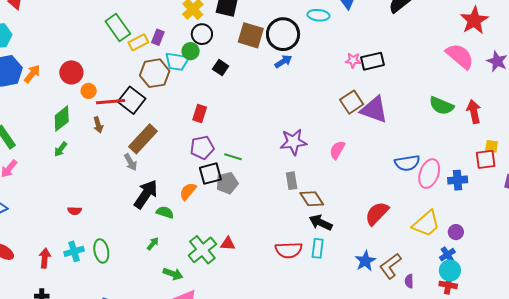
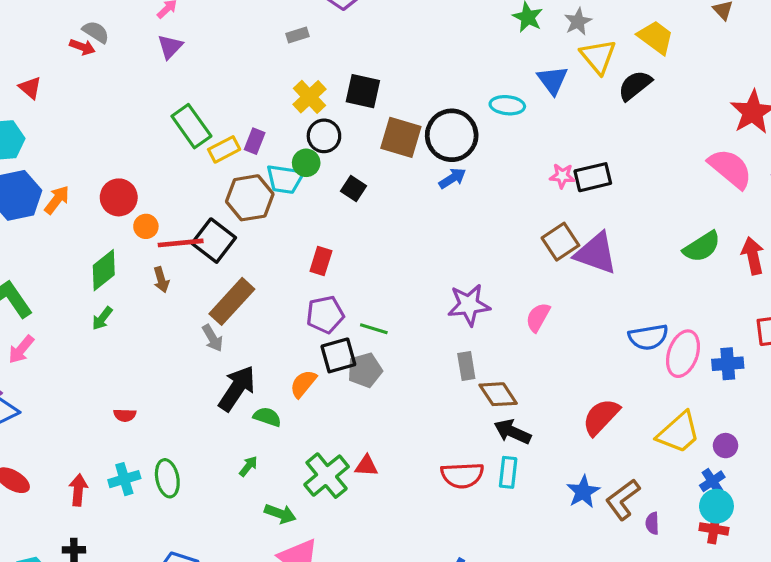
green semicircle: (441, 106) -> (702, 247), turned -55

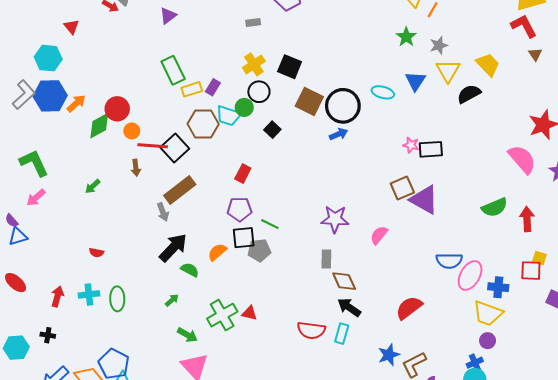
green diamond: (104, 270) -> (99, 126), moved
yellow trapezoid: (679, 433) -> (488, 313), moved, turned 52

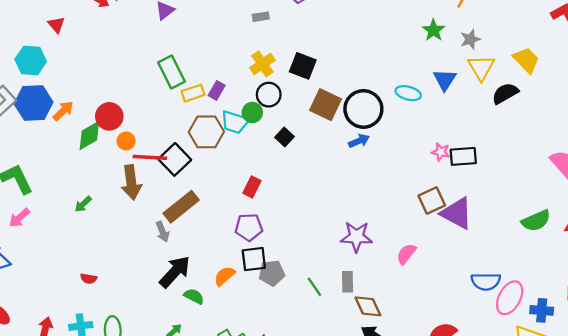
brown arrow: (136, 168) -> (131, 182), size x1.8
green line: (270, 224) -> (314, 287), moved, turned 30

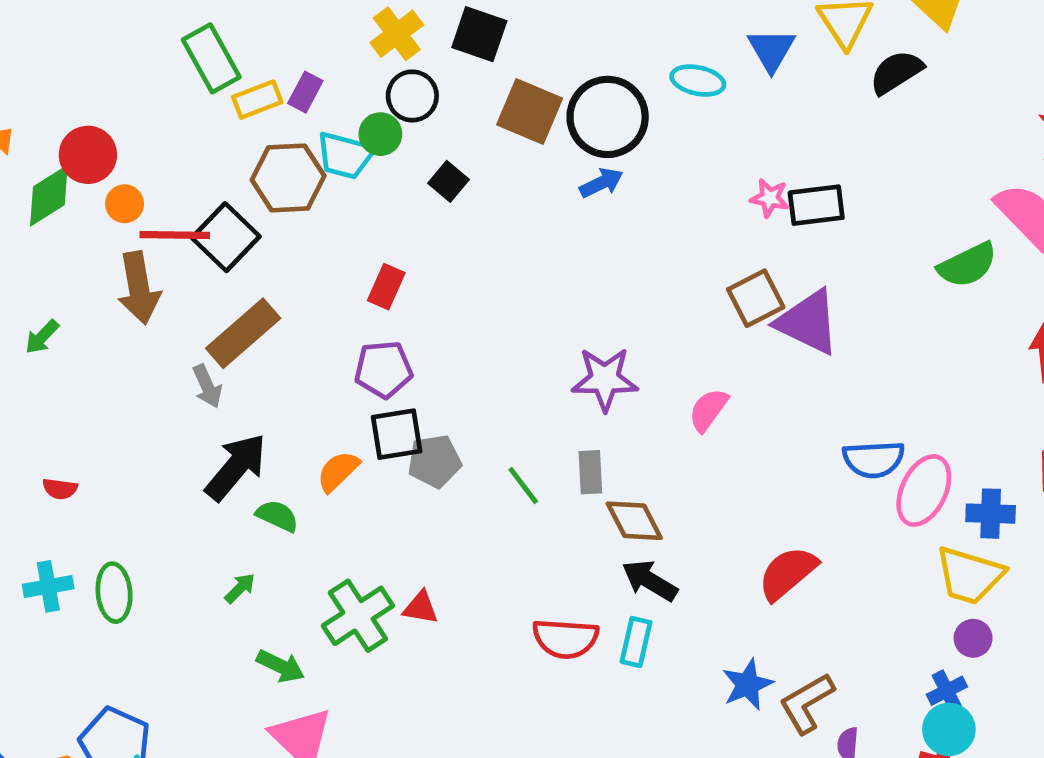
green semicircle: (536, 221) -> (967, 265), moved

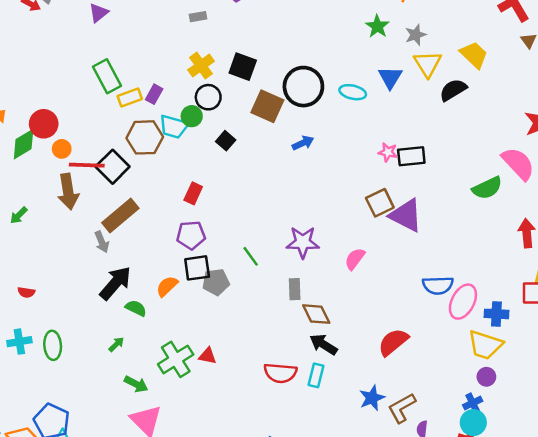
black circle: (608, 117) -> (303, 87), moved
green line: (523, 486) -> (251, 256), moved

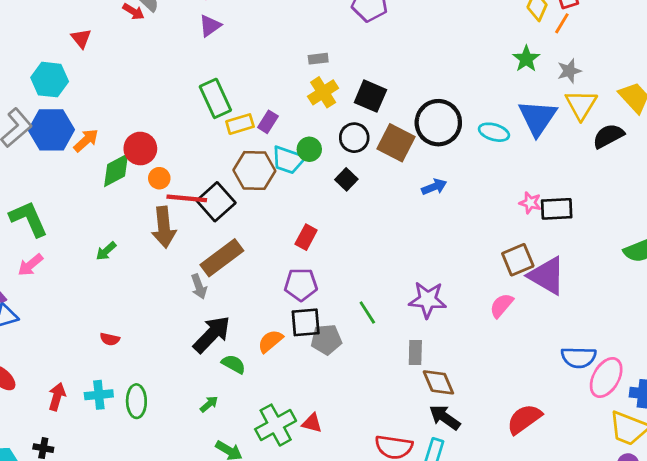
gray rectangle: (198, 17) -> (318, 59), moved
blue triangle: (390, 77) -> (538, 118), size x1.4
black circle: (208, 97) -> (354, 138), moved
pink semicircle: (355, 259) -> (502, 305), moved

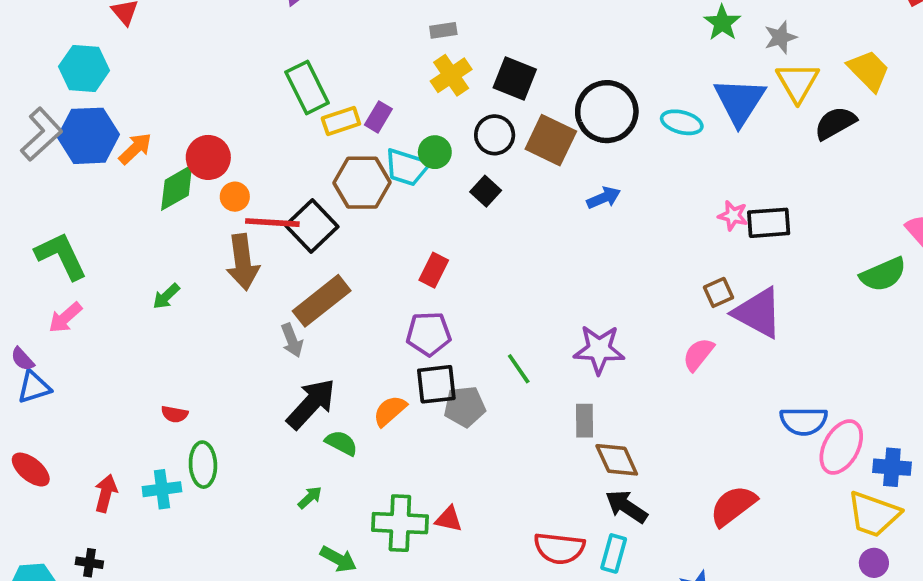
brown square: (518, 260) -> (719, 292), size x0.7
green ellipse: (136, 401) -> (203, 465), moved
green cross: (276, 425) -> (400, 523), turned 33

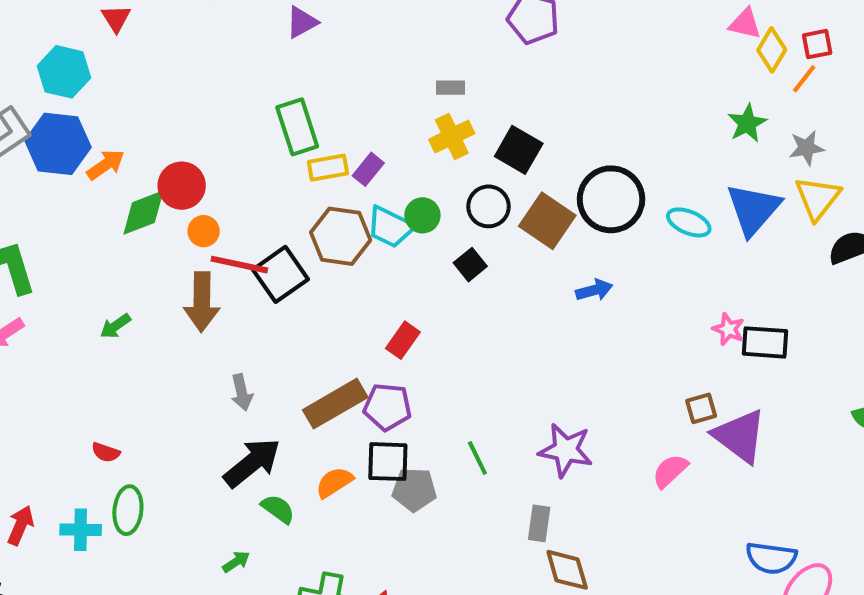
brown rectangle: (322, 301) -> (335, 404), moved

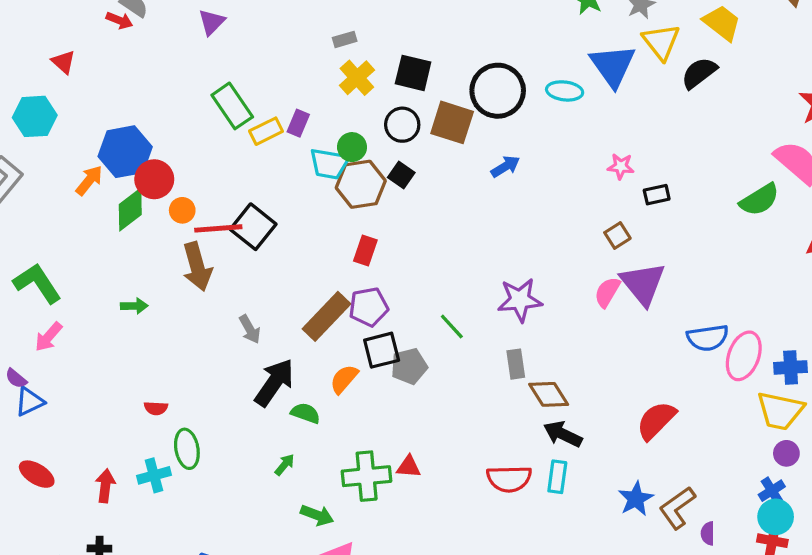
blue hexagon: (58, 144) -> (125, 152), moved
brown hexagon: (341, 236) -> (361, 184), moved
green arrow: (115, 326) -> (134, 306), turned -130
black rectangle: (765, 342) -> (657, 195), moved, size x0.7
purple triangle: (740, 436) -> (643, 284), moved, turned 30

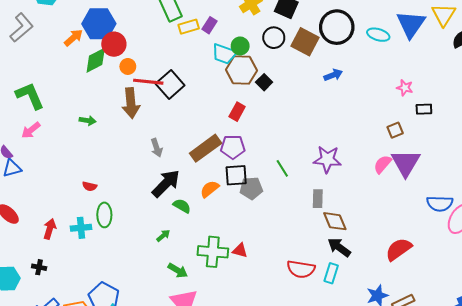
black square: (401, 175) -> (264, 82), moved

